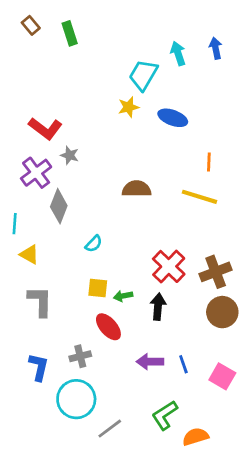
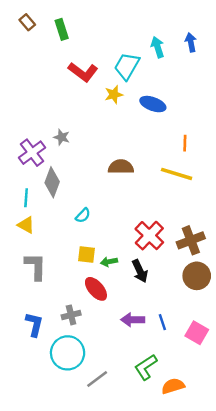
red L-shape: (45, 128) -> (83, 72), moved
cyan line: (15, 224) -> (26, 198), moved
black arrow: (158, 307) -> (140, 271), turned 150

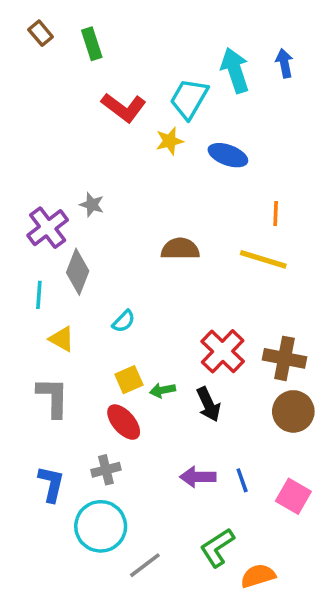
cyan arrow: (158, 47) -> (235, 70), size x1.4
yellow triangle: (26, 225) -> (62, 339), moved
brown cross: (191, 240) -> (284, 358), turned 32
yellow square: (87, 255) -> (129, 380), turned -30
red ellipse: (96, 289) -> (124, 422), moved

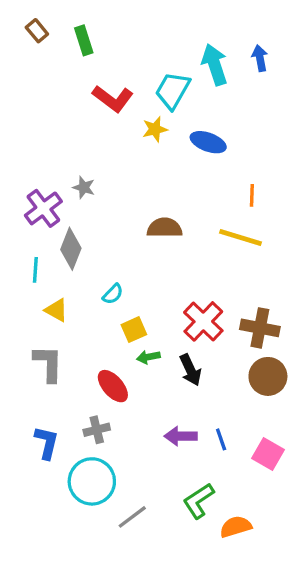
yellow square: (129, 380) -> (134, 330), moved

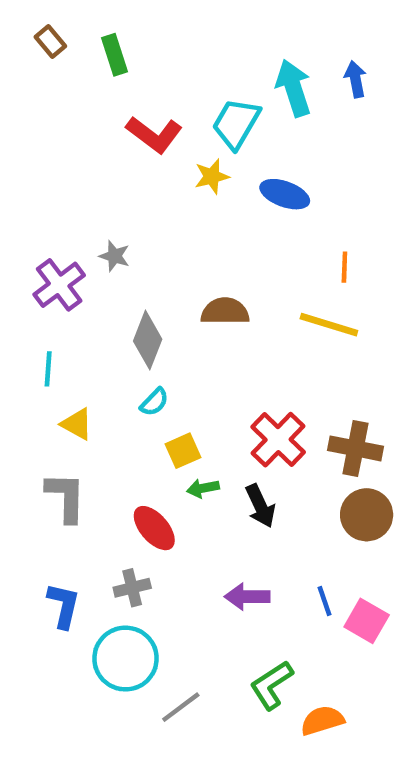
gray diamond: (71, 249) -> (148, 340), moved
blue line: (221, 439) -> (325, 601), moved

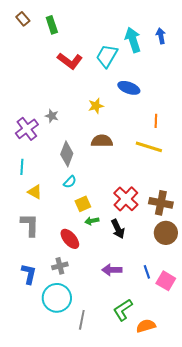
yellow star: (212, 176) -> (96, 106), moved
gray line: (181, 707) -> (82, 320), turned -42

